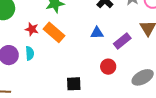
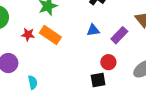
cyan semicircle: (30, 53) -> (33, 82), moved
black square: (74, 84) -> (98, 80), moved

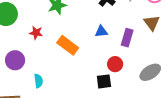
orange rectangle: (50, 35) -> (68, 45), moved
purple rectangle: (119, 35) -> (127, 38), turned -30

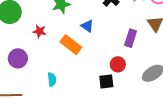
blue triangle: (101, 31) -> (87, 26), moved, turned 40
cyan semicircle: (38, 81) -> (52, 79), moved

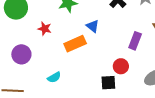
orange rectangle: (71, 45) -> (75, 44), turned -65
cyan semicircle: (52, 79) -> (54, 77), turned 64

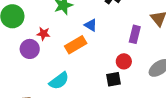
purple circle: (21, 54) -> (30, 49), moved
cyan semicircle: (54, 77) -> (59, 81), size x1.5

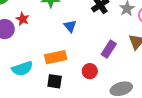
orange rectangle: (76, 45) -> (56, 57), moved
black square: (113, 79) -> (55, 81), moved

